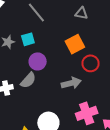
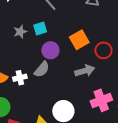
orange square: (75, 44) -> (79, 40), moved

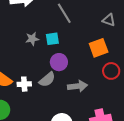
orange square: (79, 40) -> (99, 48), moved
gray arrow: (85, 71) -> (78, 86), moved

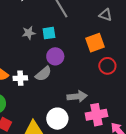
gray arrow: (78, 86) -> (77, 96), moved

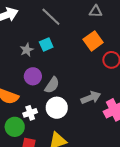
purple circle: (55, 56) -> (33, 76), moved
white cross: (20, 78) -> (30, 113), moved
white circle: (57, 119) -> (57, 108), moved

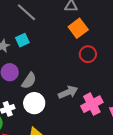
orange square: (93, 41) -> (78, 28), moved

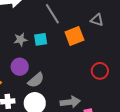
orange square: (78, 28) -> (74, 36), moved

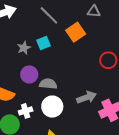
gray semicircle: (36, 80) -> (48, 84), turned -120

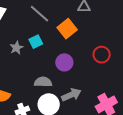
purple circle: (29, 74) -> (64, 62), moved
gray arrow: (87, 97) -> (71, 95), moved

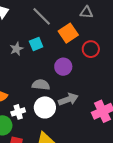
red circle: (102, 55) -> (91, 49), moved

